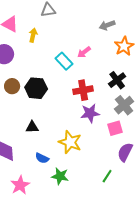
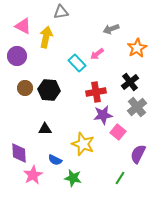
gray arrow: (107, 25) -> (111, 29), moved
yellow arrow: (33, 35) -> (46, 37), size x1.5
pink square: (115, 128) -> (118, 132), moved, turned -35
pink star: (20, 185) -> (33, 175), moved

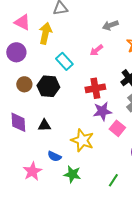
cyan rectangle: (77, 63) -> (64, 61), moved
purple diamond: (19, 153) -> (18, 122), moved
green line: (120, 178) -> (113, 180), moved

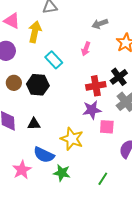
pink arrow: (96, 50) -> (86, 49), turned -32
red cross: (95, 88) -> (96, 86), moved
pink square: (117, 128) -> (107, 127), turned -35
blue semicircle: (54, 156) -> (44, 155), size x1.5

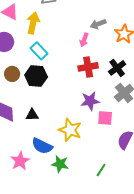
gray arrow: (100, 24) -> (98, 24), moved
cyan rectangle: (54, 60) -> (39, 51), moved
red cross: (96, 86) -> (88, 67), moved

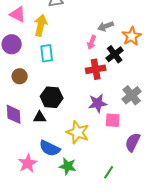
cyan rectangle: (39, 51) -> (47, 53), turned 36
black cross: (117, 68) -> (115, 54), moved
black hexagon: (36, 76) -> (52, 97), moved

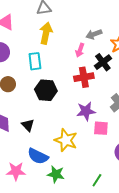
yellow arrow: (41, 25) -> (46, 33), moved
black hexagon: (52, 97) -> (46, 90), moved
black triangle: (40, 117) -> (28, 125), turned 48
pink star: (28, 163) -> (16, 171), turned 30

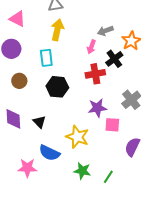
green star: (56, 174) -> (82, 171), moved

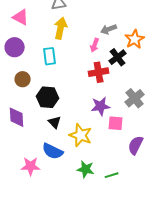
black hexagon: (57, 87) -> (48, 97), moved
black triangle: (39, 122) -> (55, 122), moved
green line: (108, 177) -> (112, 175), turned 40

